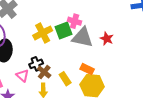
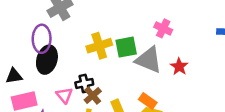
pink cross: (75, 21) -> (163, 28), moved

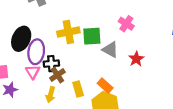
purple ellipse: (42, 39) -> (36, 52), moved
gray triangle: (149, 60) -> (110, 50), size x0.7

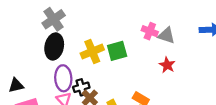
black ellipse: (21, 39) -> (54, 46), moved
gray triangle: (110, 50) -> (166, 35), moved

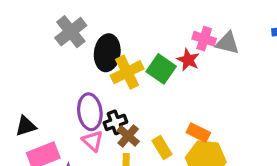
black ellipse: (54, 46) -> (107, 53), moved
green square: (117, 51) -> (161, 69), turned -36
red star: (167, 65) -> (188, 60), moved

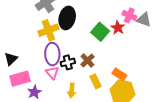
yellow cross: (127, 72) -> (48, 30), moved
black triangle: (26, 126) -> (11, 59), turned -32
brown cross: (128, 136) -> (87, 61), moved

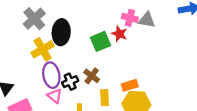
green square: (100, 32) -> (100, 41), turned 36
orange rectangle: (119, 74) -> (130, 85), turned -40
yellow rectangle: (96, 81) -> (105, 98), turned 32

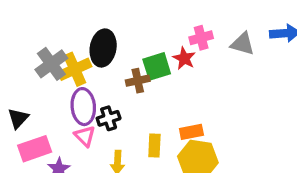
pink cross: (130, 18) -> (201, 38), turned -35
gray cross: (34, 19) -> (51, 64), moved
gray triangle: (147, 20) -> (243, 44), moved
brown cross: (92, 76) -> (138, 81), moved, turned 35

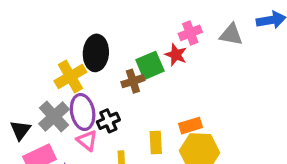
gray cross: (51, 64) -> (54, 117), moved

